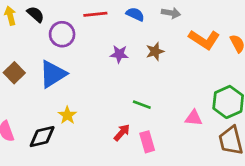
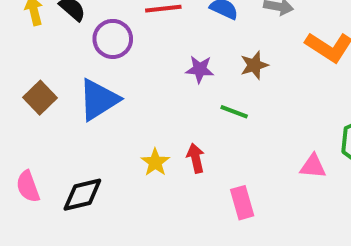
green line: (142, 105) -> (234, 112), moved
yellow star: (67, 115) -> (155, 162), moved
red arrow: (122, 133) -> (196, 158), moved, turned -54

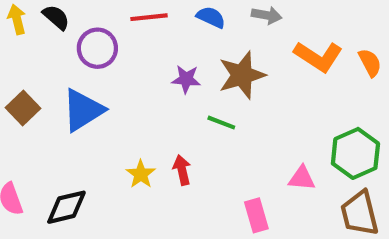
brown star: (254, 65) -> (242, 75), size x1.6
pink rectangle: (242, 203) -> (256, 215), moved

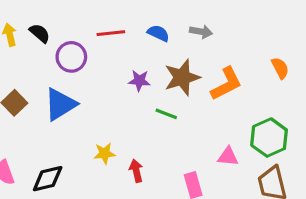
orange L-shape: (318, 56) -> (226, 84), moved, turned -60
red arrow: (182, 170) -> (136, 171), moved
yellow star: (141, 174) -> (105, 153), turned 30

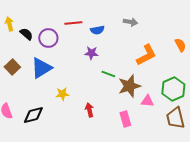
black semicircle: (40, 33) -> (26, 34), moved
blue semicircle: (158, 33) -> (97, 30), moved, turned 144
brown star: (182, 77) -> (129, 86), moved
yellow star: (105, 153) -> (62, 94), moved

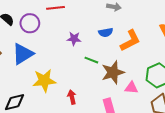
blue semicircle: (97, 30) -> (106, 32), moved
yellow star: (62, 94) -> (44, 81), size x1.6

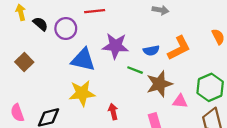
blue semicircle: (106, 32) -> (151, 50), moved
purple star: (74, 39) -> (115, 46), size x1.6
blue triangle: (23, 54) -> (83, 60), moved, turned 45

